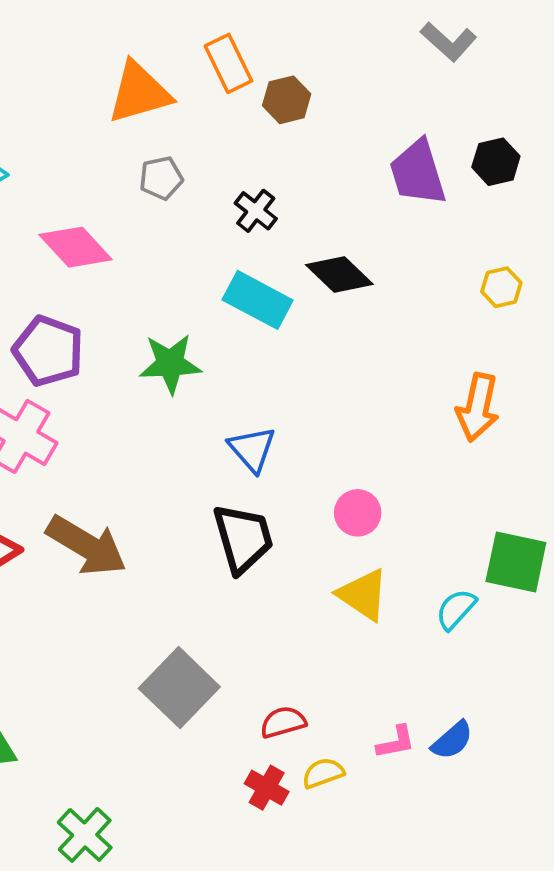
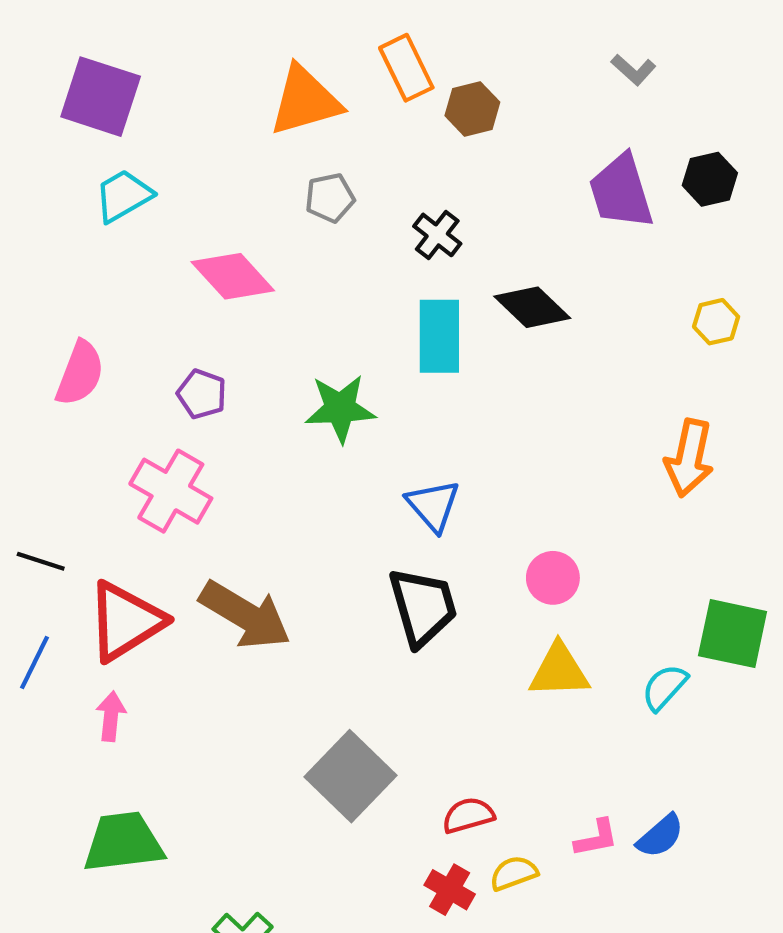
gray L-shape: (449, 42) -> (633, 70), moved, size x0.7
cyan rectangle: (258, 300) -> (439, 336), turned 62
purple pentagon: (48, 351) -> (202, 394), size x0.6
yellow triangle: (363, 595) -> (559, 671), turned -36

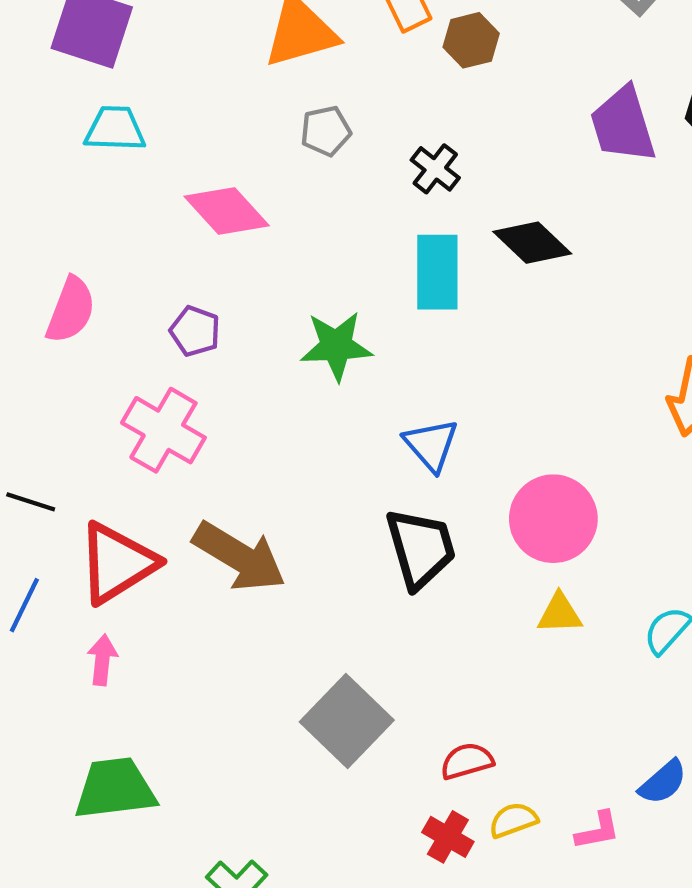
cyan trapezoid: (123, 196) -> (115, 129), turned 32
pink circle: (553, 578) -> (553, 519), size x1.6
yellow triangle: (559, 671) -> (560, 614), size x0.7
pink L-shape: (596, 838) -> (598, 831), moved

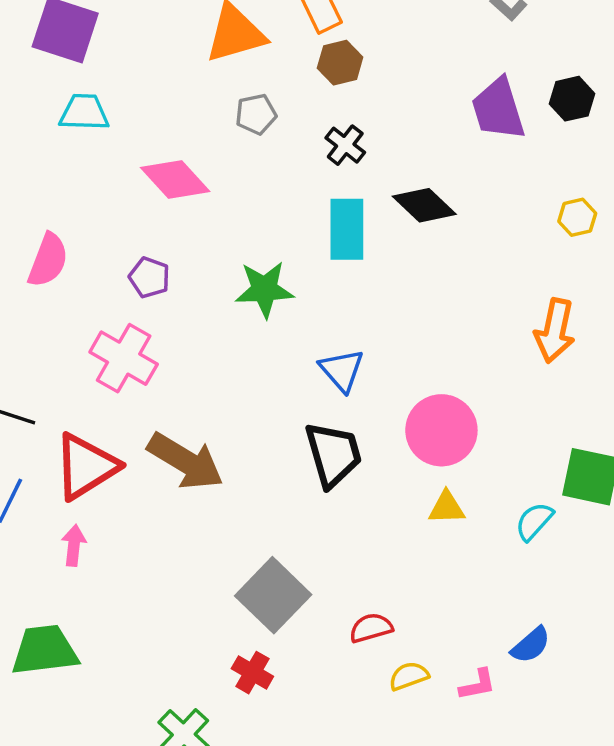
brown hexagon: (471, 40) -> (340, 63), moved
green trapezoid: (115, 788) -> (45, 650), moved
red cross: (448, 837) -> (252, 673), moved

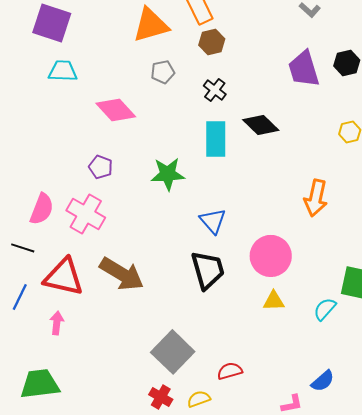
pink semicircle: (48, 260) -> (42, 209), moved
orange arrow: (555, 331) -> (316, 198), moved
red triangle: (86, 466) -> (64, 277), turned 45
yellow semicircle: (409, 676) -> (199, 399), moved

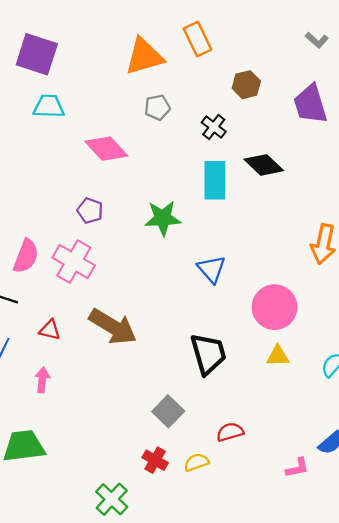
brown hexagon: (212, 42) -> (246, 85), moved
black trapezoid: (208, 270) -> (208, 354), moved
red triangle: (64, 277) -> (50, 330), size x0.5
gray square: (173, 352) -> (168, 411), size x0.7

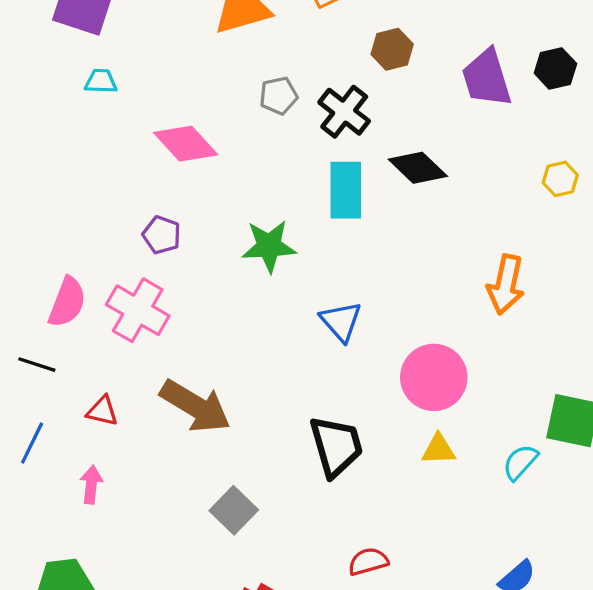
cyan trapezoid: (49, 106) -> (101, 81), size x0.7
gray pentagon: (157, 107) -> (279, 96), moved
black cross: (214, 127) -> (344, 112), size x1.4
gray square: (168, 411) -> (234, 510), moved

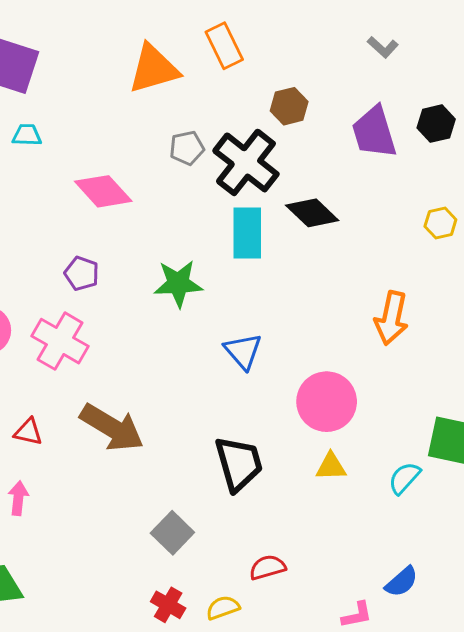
black cross: (344, 112) -> (246, 162), size x1.4
gray square: (234, 510) -> (172, 533), moved

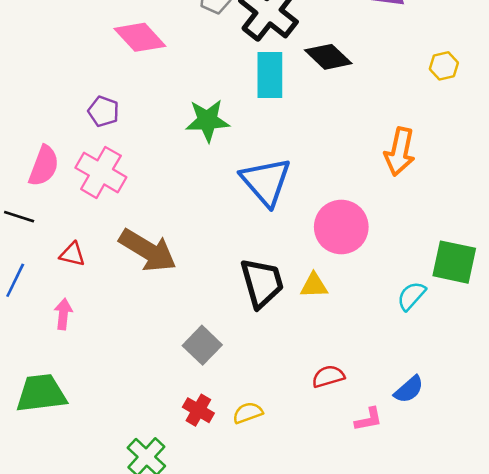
purple pentagon: (82, 273) -> (104, 111), moved
blue triangle: (243, 351) -> (266, 182), size x1.5
yellow triangle: (331, 466) -> (314, 285), moved
red semicircle: (268, 567) -> (328, 376), moved

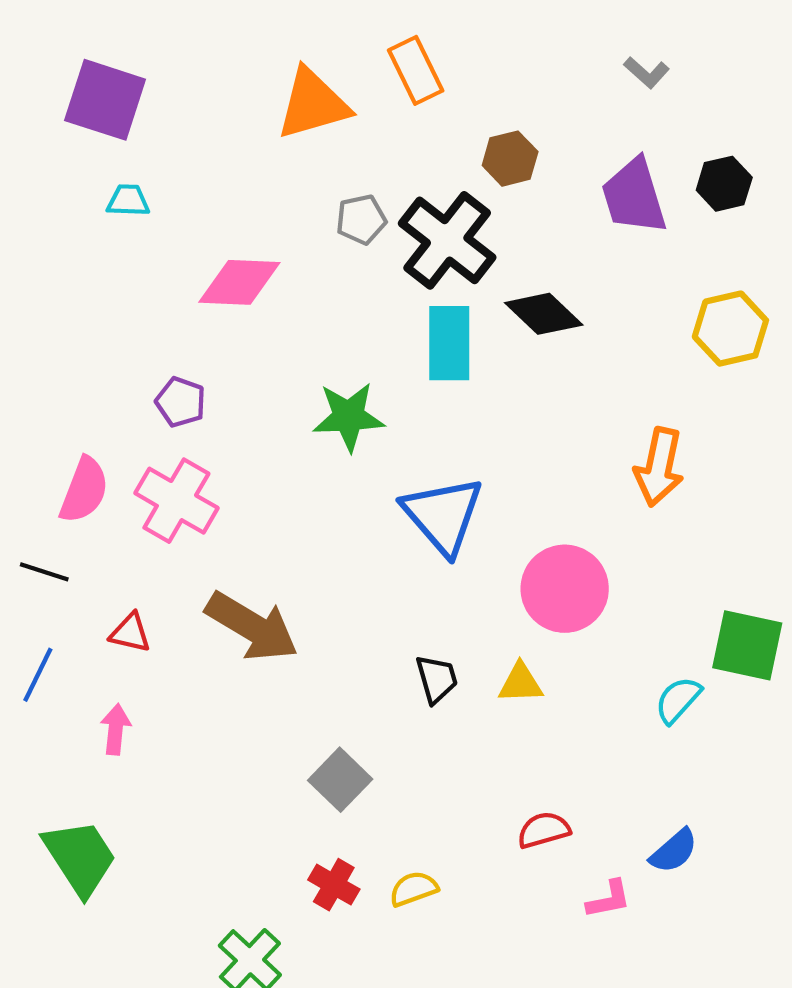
pink diamond: (140, 37) -> (239, 282), turned -45
yellow hexagon: (444, 66) -> (730, 329), size x1.6
black trapezoid: (262, 283) -> (437, 679), size x0.6
green trapezoid: (41, 393) -> (80, 857), turned 64

